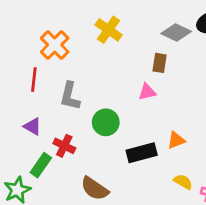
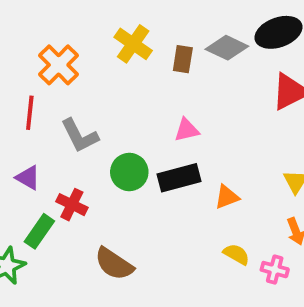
brown rectangle: (160, 63) -> (183, 59), moved
gray L-shape: (70, 96) -> (80, 136), turned -40
black rectangle: (142, 153) -> (179, 178), moved

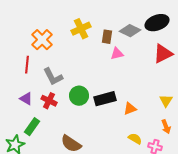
yellow cross: (133, 44) -> (81, 29), turned 30
pink triangle: (187, 130) -> (117, 54), moved
red cross: (72, 205) -> (49, 101), moved

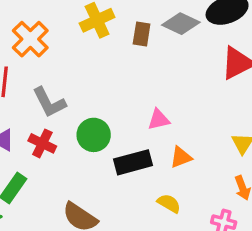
pink triangle: (117, 54) -> (159, 120), moved
black rectangle: (105, 99) -> (133, 162), moved
yellow semicircle: (135, 139) -> (169, 203), moved

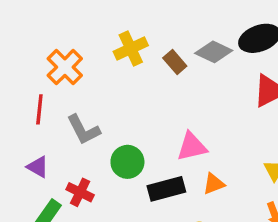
brown rectangle: (142, 34) -> (175, 62), turned -50
pink triangle: (159, 120) -> (192, 147), size x1.4
red cross: (42, 143) -> (80, 192), moved

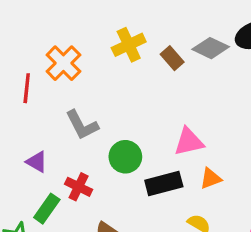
red line: (39, 109) -> (27, 88), moved

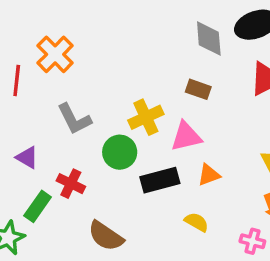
yellow cross: (129, 45) -> (146, 117), moved
gray diamond: (211, 48) -> (209, 39), turned 60
brown rectangle: (172, 58) -> (198, 89), moved, turned -30

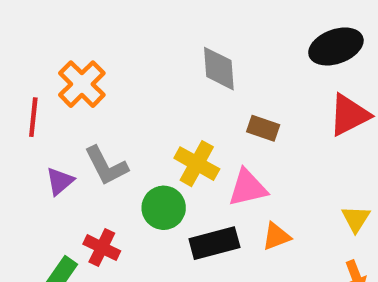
gray diamond: (209, 39) -> (219, 69), moved
yellow cross: (146, 117) -> (197, 164), turned -36
purple triangle: (27, 157) -> (60, 181), moved, turned 50

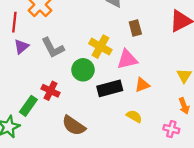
brown rectangle: (263, 128) -> (135, 28), turned 56
purple triangle: (60, 181) -> (21, 47), moved

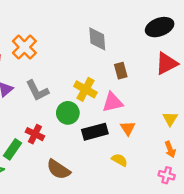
orange triangle: (142, 85) -> (128, 128), turned -42
pink cross: (171, 129) -> (167, 175), moved

